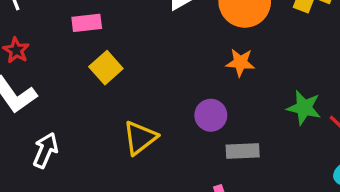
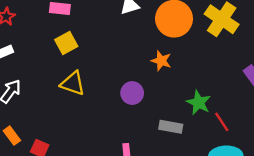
yellow triangle: (140, 138) -> (73, 83), moved, turned 44
gray rectangle: (243, 151) -> (171, 127), moved

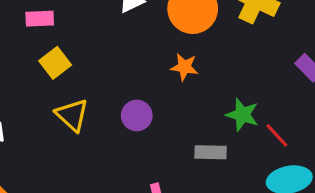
yellow triangle: (73, 83) -> (72, 115), turned 32
purple circle: (132, 93) -> (137, 115), moved

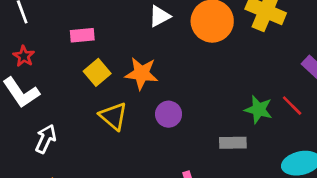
orange star: (184, 67) -> (141, 73), moved, size x1.4
red line: (277, 135) -> (292, 106), moved

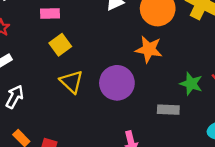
orange star: (141, 73) -> (149, 49), moved
purple circle: (169, 114) -> (117, 83), size x1.6

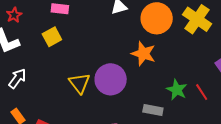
yellow square: (60, 45) -> (52, 37), moved
yellow triangle: (72, 82) -> (79, 83), moved

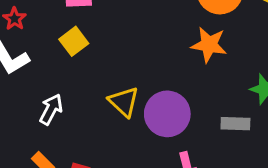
white arrow: (17, 78) -> (51, 109), moved
purple circle: (111, 79) -> (167, 114), moved

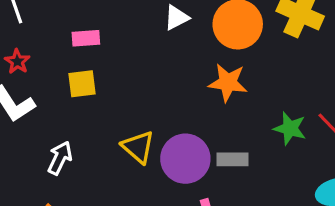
yellow square: (74, 41) -> (82, 84), turned 32
gray rectangle: (235, 124) -> (232, 159), moved

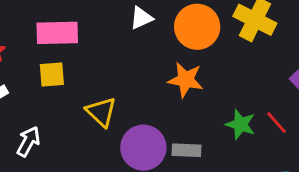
pink rectangle: (86, 38) -> (57, 33), size x1.6
yellow triangle: (138, 147) -> (101, 112), moved

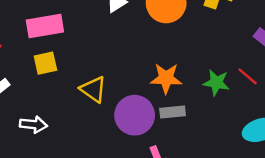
orange star: (186, 80) -> (166, 78), moved
white arrow: (28, 142) -> (34, 125), turned 76

